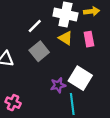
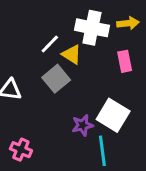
yellow triangle: (66, 38) -> (72, 54), moved

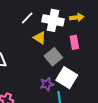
white line: (50, 44) -> (27, 18), moved
gray square: (56, 79) -> (53, 57), moved

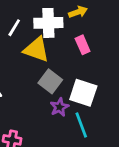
yellow triangle: (40, 38) -> (36, 49), size x1.5
gray square: (53, 57) -> (50, 81), moved

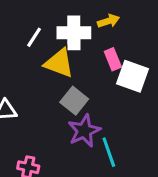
white square: (83, 93) -> (133, 76), moved
purple star: (59, 107) -> (84, 131), size x1.5

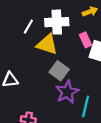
yellow arrow: (108, 21) -> (90, 12), moved
cyan line: (109, 152) -> (86, 106), turned 35

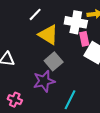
white cross: (57, 22) -> (76, 22), moved
purple star: (67, 92) -> (44, 81), moved

